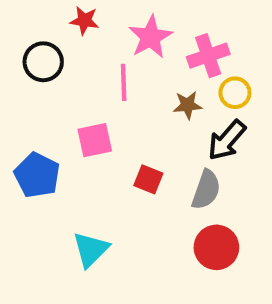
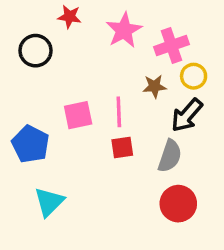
pink line: (124, 82) -> (119, 112), moved
red square: (148, 179) -> (122, 148), turned -30
cyan triangle: (91, 249) -> (49, 202), moved

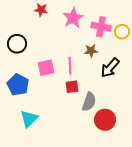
pink cross: (171, 46) -> (101, 27), turned 30
black circle: (36, 51) -> (17, 44), moved
yellow circle: (194, 76) -> (122, 32), moved
gray semicircle: (170, 156) -> (89, 102), moved

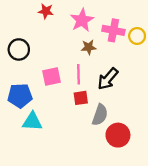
brown star: (91, 51) -> (89, 47), moved
black arrow: (110, 68) -> (108, 79), moved
blue pentagon: (18, 85) -> (20, 96), turned -30
cyan triangle: (29, 119) -> (32, 122), moved, turned 48

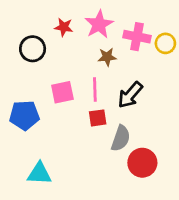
red star: (46, 11) -> (64, 27), moved
black circle: (19, 49) -> (33, 49), moved
cyan triangle: (32, 122) -> (39, 174), moved

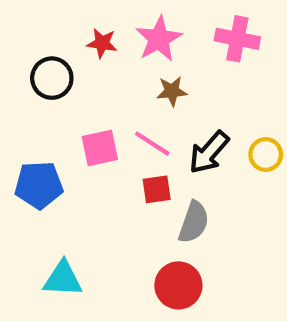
pink cross: (137, 37) -> (237, 39), moved
yellow circle: (165, 43) -> (266, 154), moved
pink line: (95, 89) -> (152, 144), turned -55
red circle: (142, 163) -> (178, 285), moved

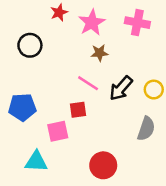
red star: (102, 43) -> (59, 12), moved, turned -30
pink square: (100, 148) -> (58, 131), moved
red square: (157, 189) -> (78, 110), moved
gray semicircle: (194, 222) -> (146, 129), moved

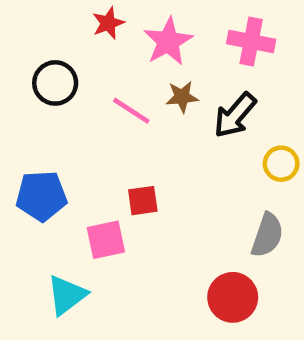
pink line: (88, 83) -> (131, 111), moved
black arrow: (121, 88) -> (235, 115), moved
cyan triangle: (36, 162) -> (67, 295), turned -40
red circle: (103, 165) -> (233, 297), moved

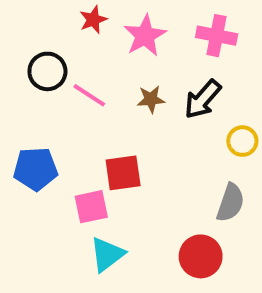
brown star: (182, 97) -> (151, 99), moved
pink line: (131, 111) -> (89, 95), moved
red square: (143, 201) -> (123, 173), size x1.4
cyan triangle: (67, 295) -> (107, 254), moved

